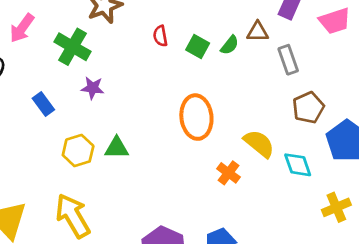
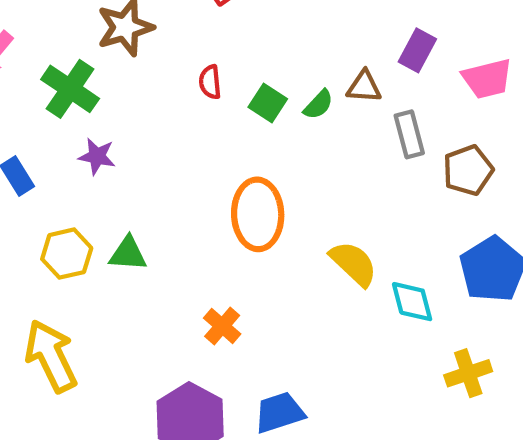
brown pentagon: (308, 108) -> (468, 170), moved
orange cross: (228, 173) -> (222, 326), moved

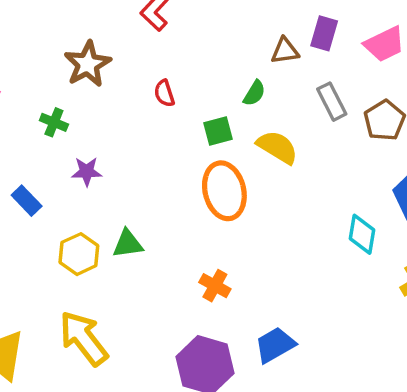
brown triangle: (364, 87) -> (285, 51), moved
green cross: (70, 89) -> (54, 122), size x0.6
green square: (268, 103) -> (218, 131), moved, turned -36
yellow semicircle: (353, 264) -> (277, 147), moved
cyan diamond: (412, 302) -> (362, 234), turned 36

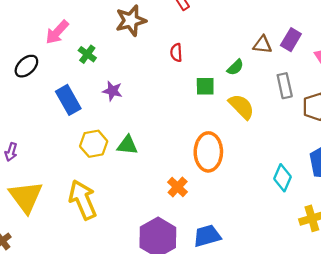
green cross: (54, 122) -> (87, 54), moved
orange ellipse: (224, 191) -> (208, 152), moved
blue rectangle: (27, 201) -> (68, 100), size x1.4

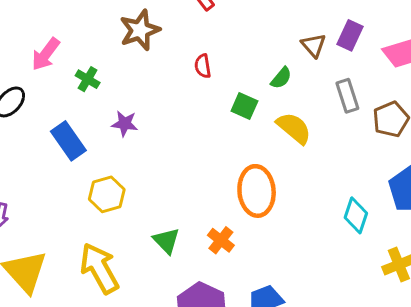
brown triangle: (262, 45) -> (314, 45), turned 48
green square: (205, 86) -> (244, 106), turned 30
green triangle: (127, 145) -> (166, 241), moved, turned 45

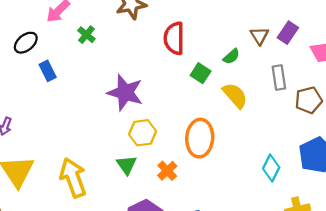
red semicircle: (203, 66) -> (174, 38), size x1.8
purple star: (125, 124) -> (125, 93), moved, size x1.8
blue rectangle: (68, 141) -> (48, 71), moved, size x0.7
yellow hexagon: (107, 194) -> (143, 133), moved

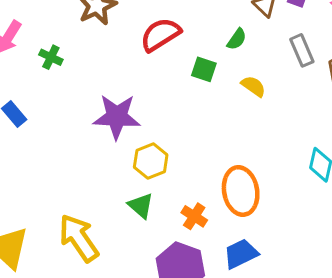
red semicircle: (174, 38) -> (160, 35), turned 72
yellow semicircle: (235, 95) -> (253, 86), size x0.7
orange ellipse: (200, 138) -> (241, 191), moved
orange cross: (167, 171) -> (194, 216), moved

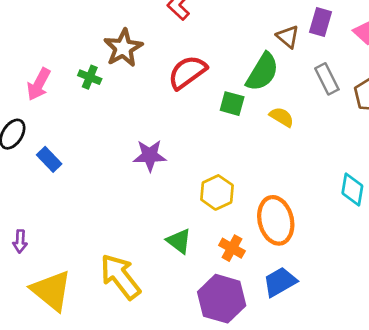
green semicircle: (237, 39) -> (262, 72), size x1.8
green cross: (51, 57) -> (90, 77), moved
purple star: (117, 117) -> (150, 155), size x0.7
yellow hexagon: (151, 161) -> (217, 192), moved

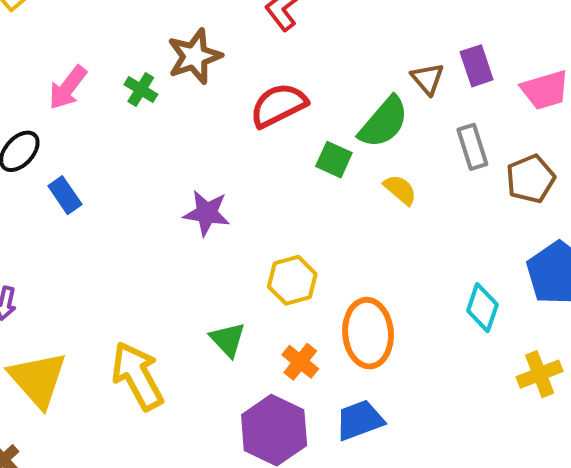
purple rectangle: (320, 22) -> (477, 66), turned -44

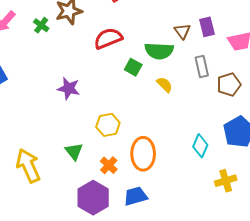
green semicircle: (384, 122) -> (159, 51), turned 48

